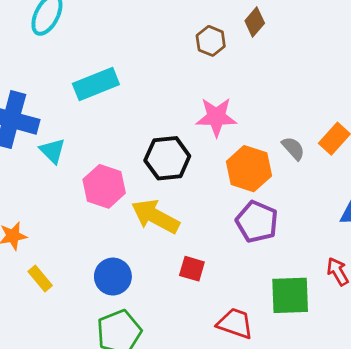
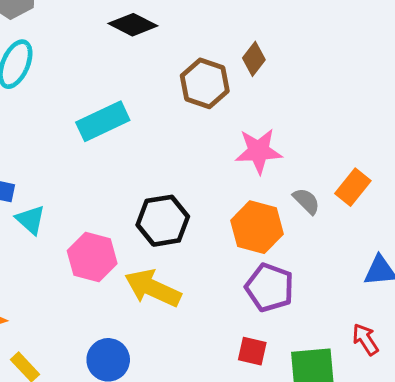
brown hexagon: (211, 41) -> (205, 83), size x1.4
cyan rectangle: (96, 84) -> (103, 121), moved
pink star: (216, 117) -> (259, 151), moved
red square: (192, 269) -> (252, 351), moved

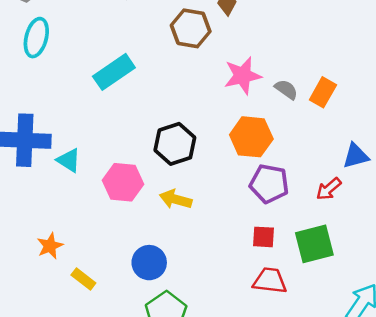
gray semicircle: (306, 201) -> (286, 89), moved
yellow arrow: (153, 288) -> (176, 199), size x0.7
red arrow: (365, 339) -> (329, 189), moved, turned -88

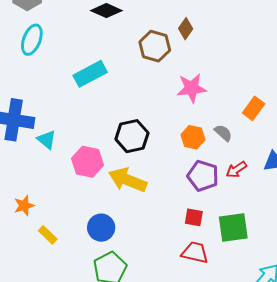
gray semicircle: (286, 89) -> (223, 133), moved
orange hexagon: (251, 137) -> (193, 137), size x0.7
red arrow: (329, 189) -> (236, 170), moved
yellow arrow: (176, 199) -> (128, 180), size x1.5

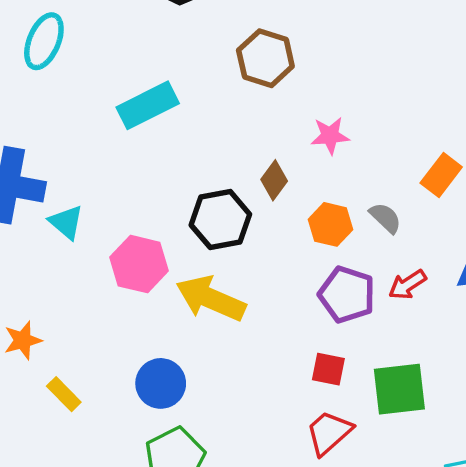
brown diamond: (186, 29) -> (274, 180), moved
pink star: (192, 88) -> (330, 136), size x0.7
red trapezoid: (195, 253) -> (329, 433), turned -56

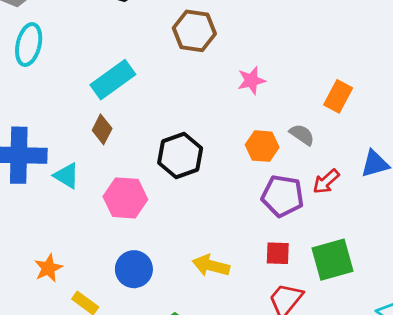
brown diamond: (274, 180) -> (102, 129), moved
yellow arrow: (211, 299) -> (211, 266), moved, size x0.7
blue circle: (161, 383) -> (134, 269), moved

